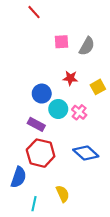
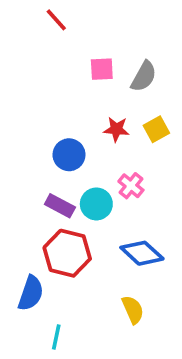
yellow square: (98, 87) -> (156, 129), moved
cyan circle: (58, 109) -> (96, 204), moved
yellow semicircle: (63, 194) -> (133, 310), moved

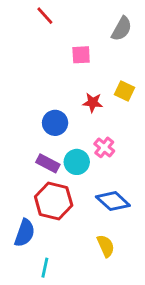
gray semicircle: (144, 76) -> (122, 29), moved
yellow square: (156, 129) -> (125, 91), moved, turned -36

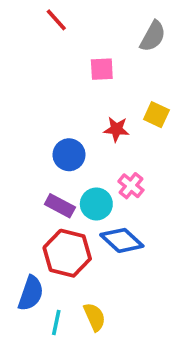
blue diamond: (113, 201) -> (122, 240), moved
yellow semicircle: (106, 246) -> (95, 317), moved
cyan line: (45, 268) -> (56, 322), moved

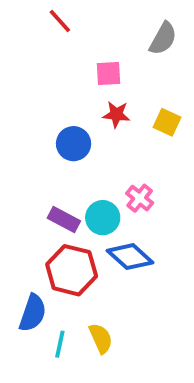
red star: (116, 129) -> (116, 114), moved
blue circle: (69, 155) -> (74, 144), moved

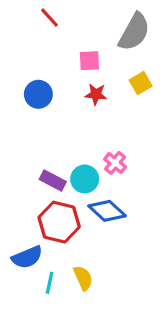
gray semicircle: (163, 39) -> (134, 32), size x1.4
yellow square: (167, 122) -> (141, 83), moved, turned 35
blue circle: (74, 144) -> (38, 94), moved
blue semicircle: (33, 313) -> (27, 257), turned 48

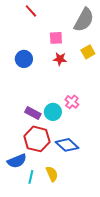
blue diamond: (107, 211) -> (67, 145), moved

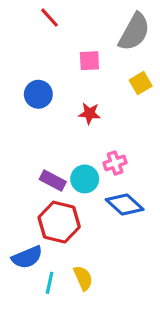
red star: (60, 59) -> (89, 113), moved
pink cross: (72, 102) -> (115, 163), turned 32
blue diamond: (67, 145) -> (125, 205), moved

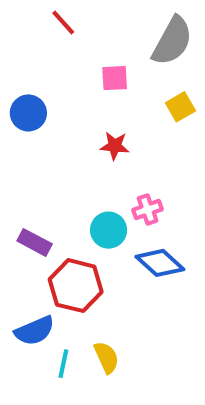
blue circle: (38, 94) -> (28, 113), moved
purple rectangle: (53, 181) -> (35, 242), moved

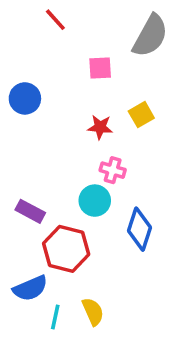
yellow square: (180, 107) -> (141, 115), moved
pink cross: (148, 210) -> (113, 170), moved, turned 35
blue diamond: (160, 263) -> (140, 229), turned 66

